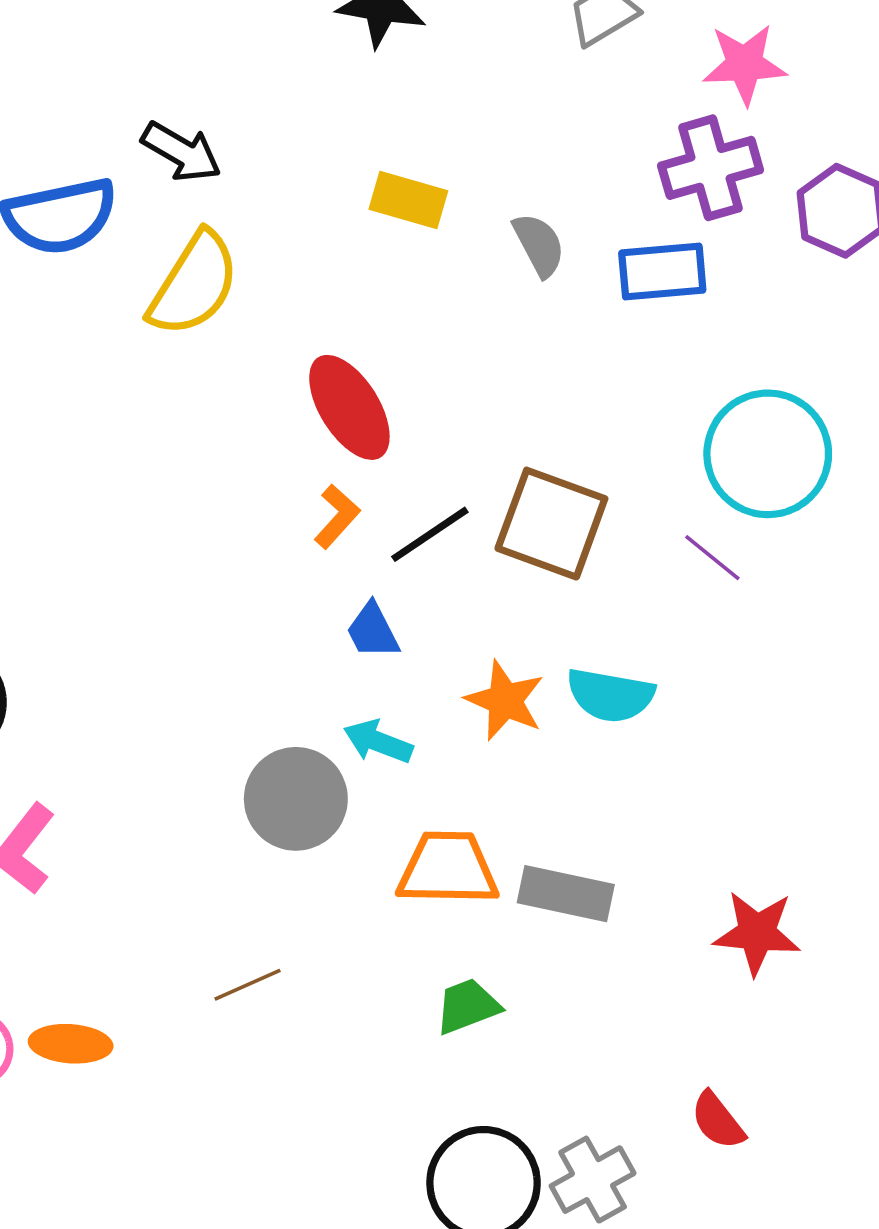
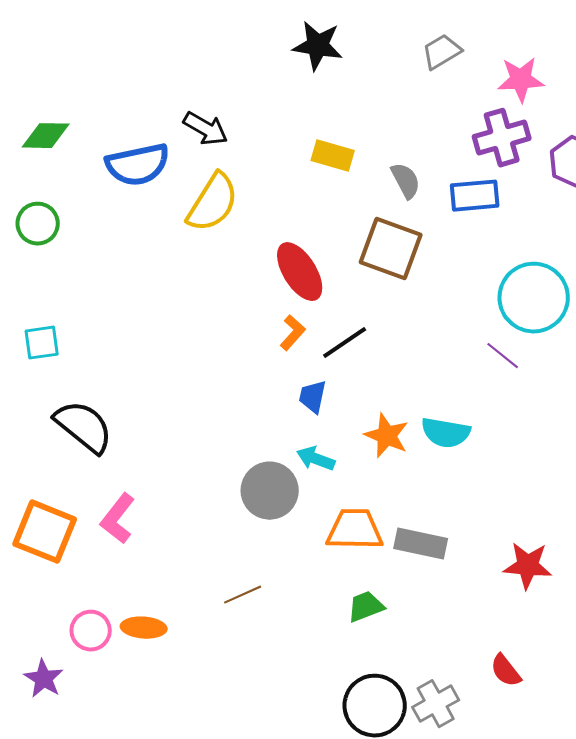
brown square: (551, 524) -> (391, 249), moved
blue trapezoid: (373, 631) -> (313, 397), turned 39

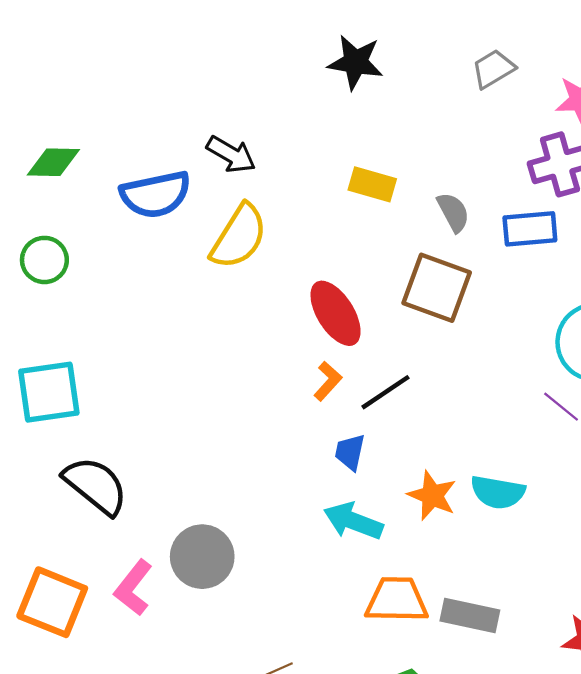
cyan square: (42, 343) -> (49, 392), size x1.6
cyan arrow: (316, 459) -> (353, 521), size x1.4
gray circle: (270, 491) -> (202, 557), moved

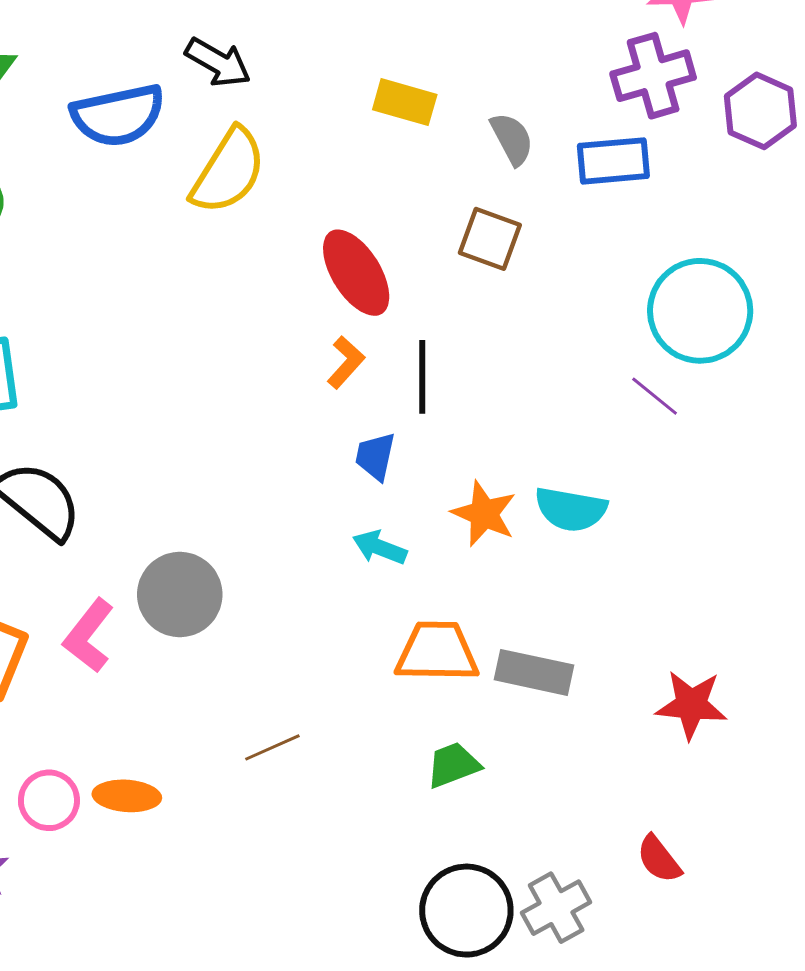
brown square: (437, 288) -> (490, 239), size x0.7
black line: (386, 392) -> (422, 377), turned -56
cyan arrow: (353, 521) -> (380, 547), size x0.7

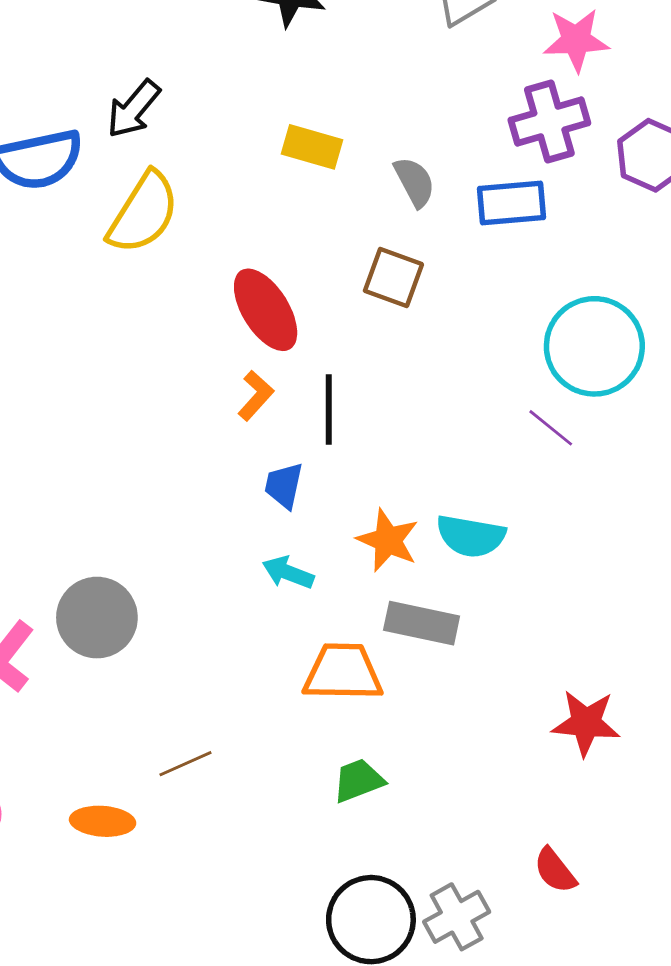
black arrow: (218, 62) -> (133, 109), turned 100
gray rectangle: (534, 672) -> (422, 623), moved
orange ellipse: (127, 796) -> (103, 821), moved

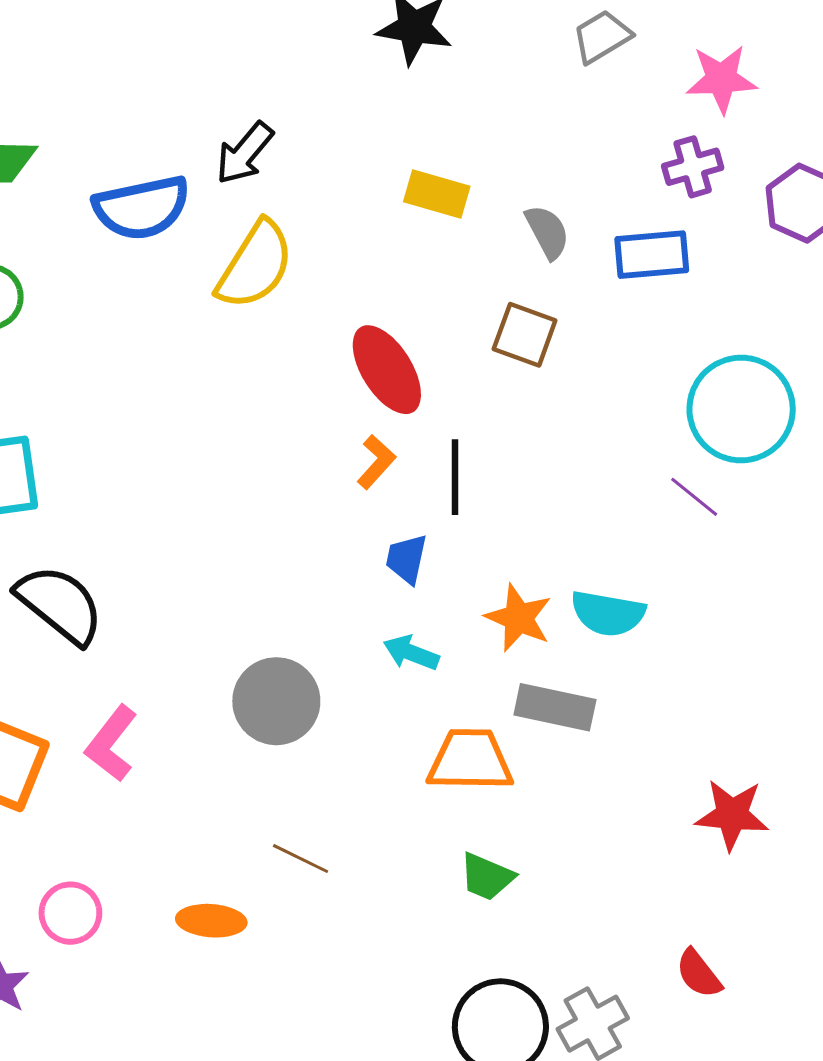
purple cross: (549, 122) -> (693, 167), size x0.7
gray circle: (97, 618) -> (276, 701), moved
brown line: (185, 764) -> (301, 859), turned 50
green trapezoid: (358, 781) -> (487, 877), turned -136

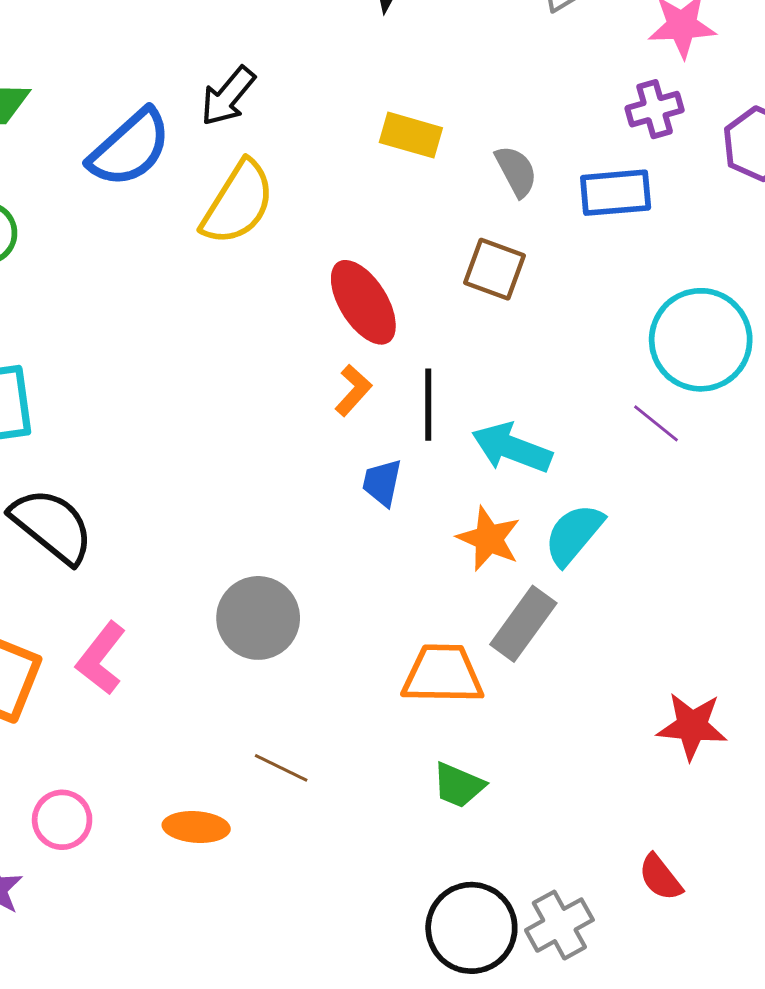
blue semicircle: (142, 208) -> (130, 148), turned -30
cyan semicircle: (608, 613) -> (574, 534), turned 120
cyan arrow: (411, 653) -> (512, 448), moved, size x1.5
gray rectangle: (555, 707) -> (523, 624), turned -66

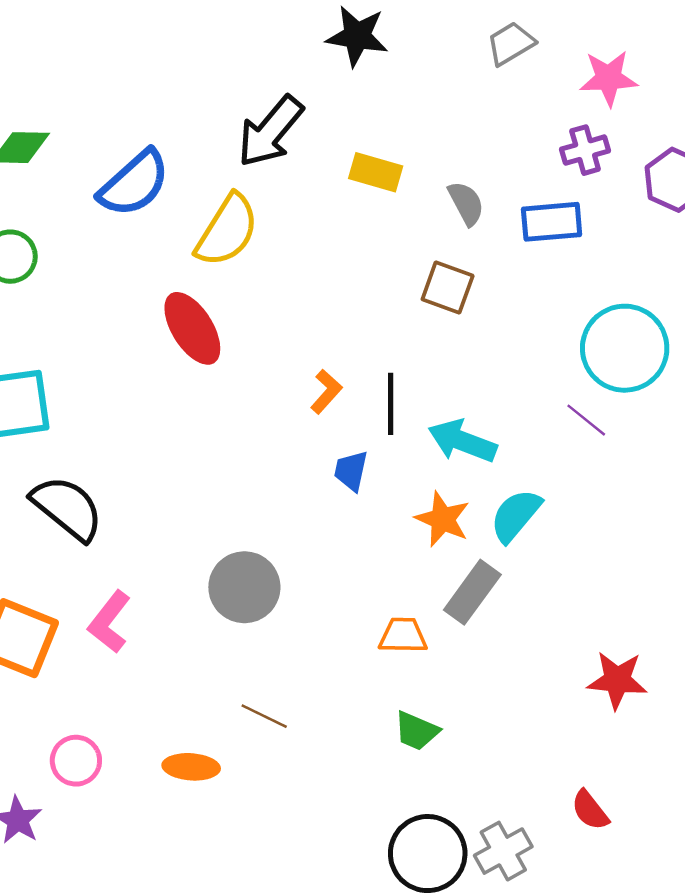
black arrow: (228, 96) -> (270, 131), moved, size x1.4
red ellipse: (363, 302) -> (192, 328), moved
orange trapezoid: (443, 674) -> (403, 636), size x0.7

